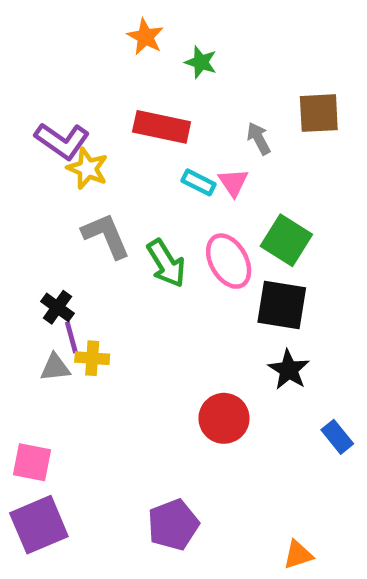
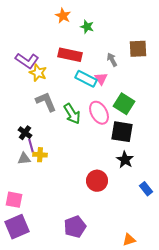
cyan rectangle: (199, 182) -> (86, 79), size x1.5

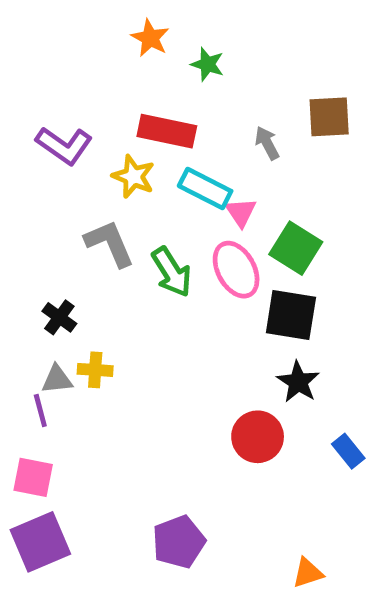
yellow star: (38, 73) -> (133, 177), moved
pink triangle: (101, 79) -> (241, 212), moved
purple line: (31, 146) -> (40, 411), moved
red circle: (97, 181) -> (258, 437), moved

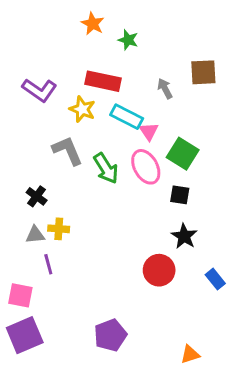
black square: (291, 315) -> (180, 195), size x0.6
purple line: (40, 411) -> (48, 264), moved

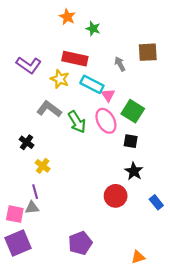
gray L-shape: (68, 151) -> (49, 109), turned -30
yellow cross: (59, 229) -> (43, 166), turned 32
gray triangle: (35, 235) -> (32, 208), moved

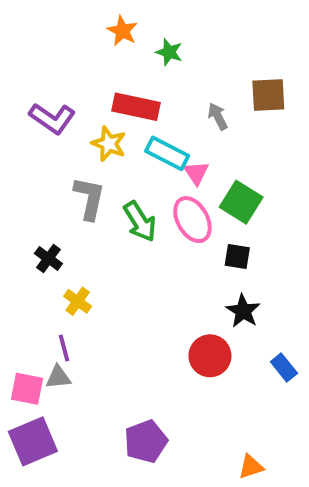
gray L-shape: (49, 109) -> (89, 198), turned 65

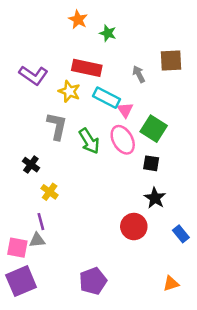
orange triangle: (251, 467) -> (171, 284), moved

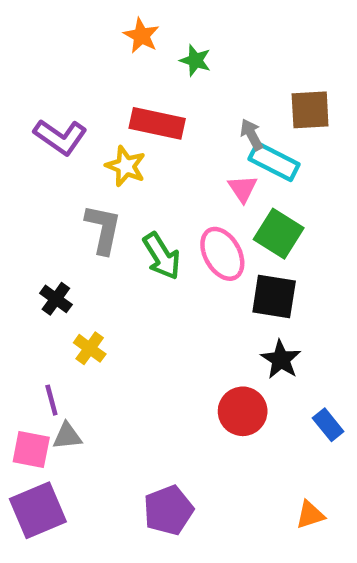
cyan rectangle: (107, 98) -> (274, 162), moved
pink triangle: (125, 110) -> (243, 189), moved
black square: (151, 163) -> (274, 297), size x1.5
purple line: (41, 222) -> (51, 400), moved

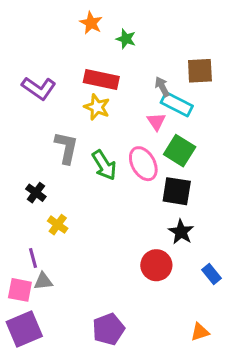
yellow star: (126, 166) -> (97, 107), moved

